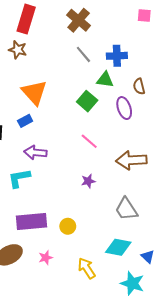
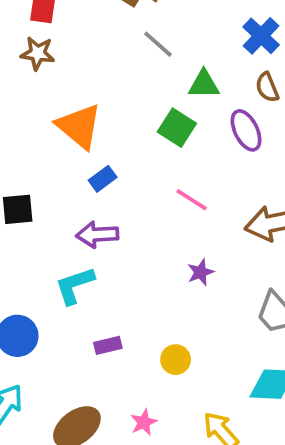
blue cross: (117, 56) -> (261, 36), moved, turned -36
blue rectangle: (25, 121) -> (103, 179), moved
purple rectangle: (31, 221) -> (108, 345), moved, size x0.5

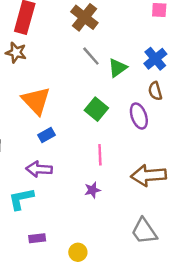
green triangle: (204, 84) -> (118, 68), moved, turned -42
pink line: (192, 200) -> (100, 155), turned 48
purple star: (200, 272) -> (92, 190), moved

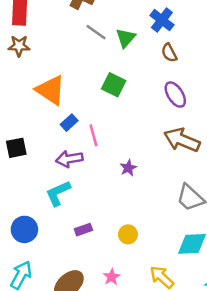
purple ellipse: (139, 116) -> (175, 95), moved
pink line: (100, 155) -> (93, 135), moved
brown arrow: (149, 175) -> (182, 140), turned 40

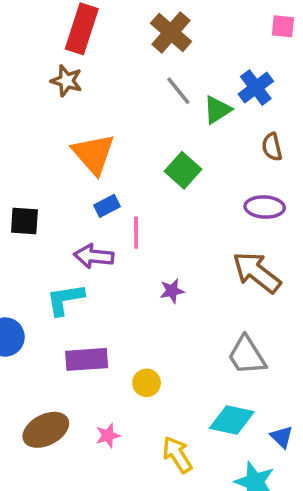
blue cross: (162, 20) -> (256, 88), moved
purple ellipse: (175, 95) -> (265, 207), turned -70
purple rectangle: (83, 230) -> (87, 359), size x1.6

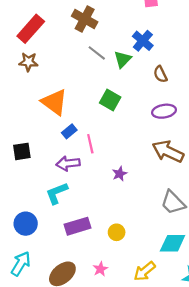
red rectangle: (82, 29) -> (31, 29), turned 36
yellow arrow: (177, 455) -> (145, 271), turned -85

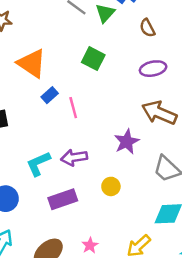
purple arrow: (68, 163) -> (74, 157), moved
purple star: (120, 174) -> (127, 142), moved, size x1.5
yellow circle: (117, 232) -> (111, 186), moved

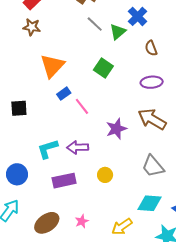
orange triangle: (32, 63) -> (52, 66), turned 32
pink line: (73, 108) -> (82, 106), turned -30
purple star: (127, 142) -> (116, 129), moved

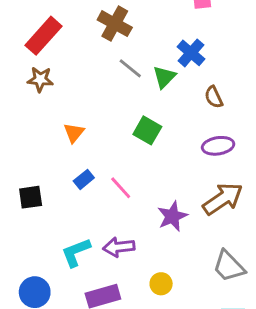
orange triangle: (52, 66) -> (74, 133), size x0.6
blue rectangle: (64, 94) -> (84, 179), moved
brown arrow: (152, 119) -> (223, 199), turned 120

